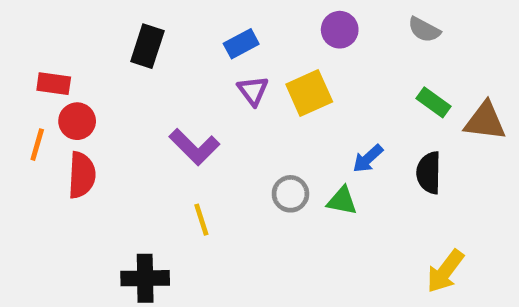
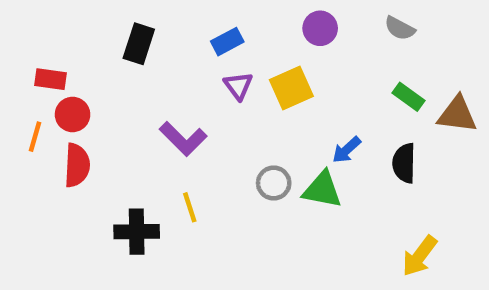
green triangle: (342, 201) -> (322, 190), size x1.4
black cross: (145, 278) -> (137, 232), moved

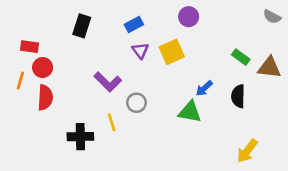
gray semicircle: (400, 28) -> (272, 17), moved
gray circle: (274, 183) -> (136, 103), moved

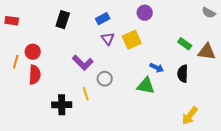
red rectangle: (30, 47) -> (12, 21), moved
blue arrow: (204, 88) -> (157, 68), turned -112

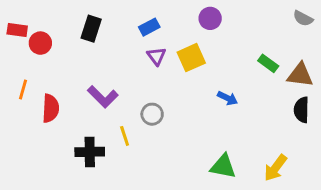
red circle: (33, 52) -> (40, 43), moved
purple L-shape: (83, 63) -> (103, 97), moved
black semicircle: (183, 74) -> (302, 110), moved
green triangle: (146, 86) -> (223, 166), moved

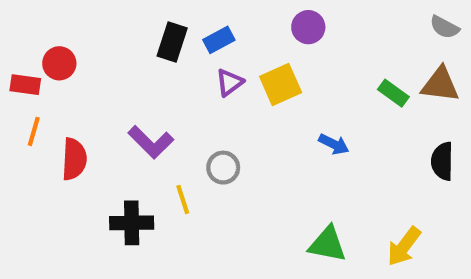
black rectangle: (91, 29) -> (172, 42), moved
red rectangle: (17, 30) -> (25, 85), moved
purple triangle: (156, 56) -> (230, 82), turned 30
brown triangle: (300, 75) -> (440, 85), moved

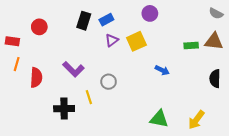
red circle: (59, 63) -> (39, 27), moved
green rectangle: (393, 93) -> (191, 45), turned -40

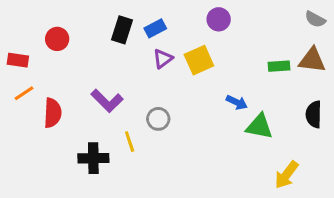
orange line: (17, 64) -> (24, 93), turned 40
green triangle: (159, 119) -> (259, 126), moved

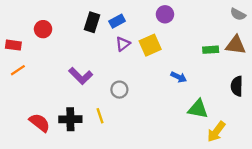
red semicircle: (53, 113) -> (40, 123), moved, turned -55
green triangle: (259, 126) -> (198, 109), moved
yellow line: (130, 142) -> (100, 116), moved

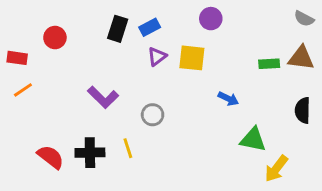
yellow square: (150, 45) -> (192, 58), turned 30

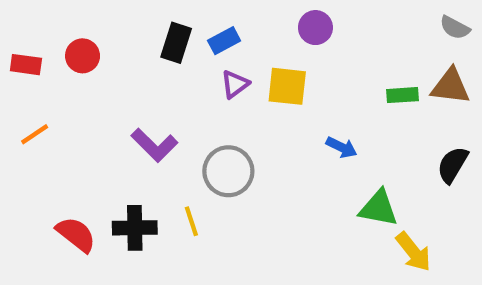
red rectangle: (17, 58) -> (26, 65), moved
black semicircle: (303, 110) -> (453, 165), turned 30
gray circle: (153, 115) -> (228, 171), size x1.5
yellow arrow: (276, 169) -> (413, 252), turned -76

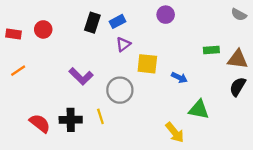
yellow square: (287, 86) -> (147, 64), moved
brown triangle: (450, 86) -> (238, 59), moved
yellow arrow: (413, 252) -> (175, 132), moved

